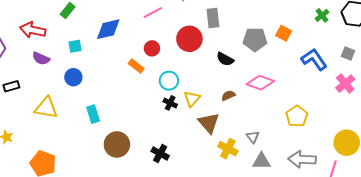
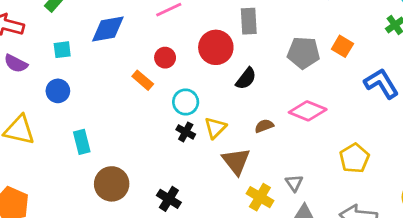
black semicircle: (225, 59) -> (246, 79), moved, turned -84

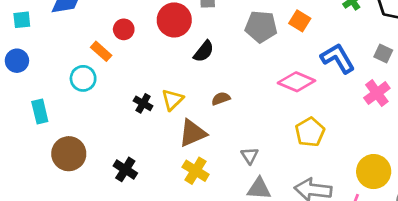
cyan circle: (186, 102) -> (83, 78), moved
pink diamond: (308, 111) -> (296, 82), moved
brown triangle: (236, 161) -> (193, 133), turned 44
yellow cross: (260, 197) -> (196, 171), moved

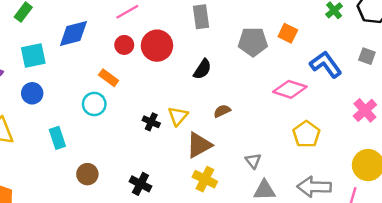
cyan square: (22, 20) -> (33, 55), size x1.5
red circle: (174, 20) -> (157, 46), moved
red circle: (124, 29) -> (124, 45), moved
pink cross: (377, 93) -> (365, 110), moved
brown circle: (69, 154) -> (87, 174), size x0.7

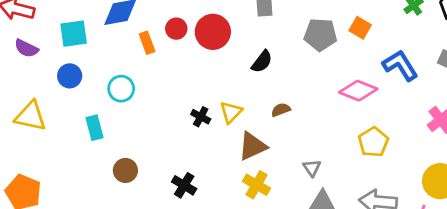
orange rectangle: (109, 78) -> (147, 43), moved, turned 30
cyan circle: (94, 104) -> (121, 89), moved

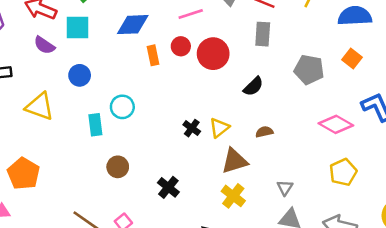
orange square: (360, 28) -> (352, 59), moved
cyan square: (74, 34) -> (77, 28), moved
cyan circle: (121, 89) -> (122, 107), moved

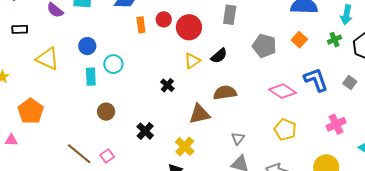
blue circle: (80, 75) -> (87, 46), moved
yellow triangle: (219, 128) -> (192, 61), moved
brown semicircle: (264, 132) -> (225, 93), size x1.6
yellow pentagon: (343, 172) -> (285, 130), turned -30
yellow cross: (233, 196) -> (185, 147), moved

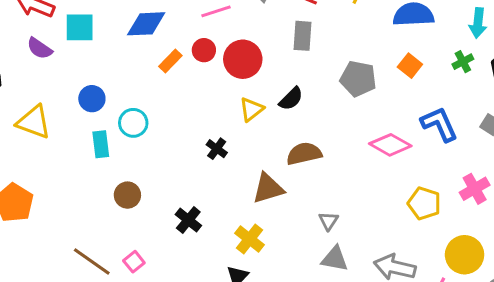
orange rectangle: (141, 25) -> (170, 61), turned 56
yellow pentagon: (285, 130) -> (424, 203), moved

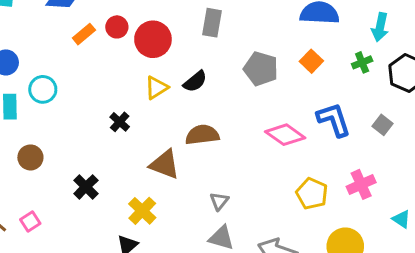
brown triangle: (268, 188) -> (165, 164), turned 32

